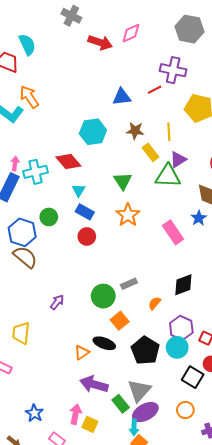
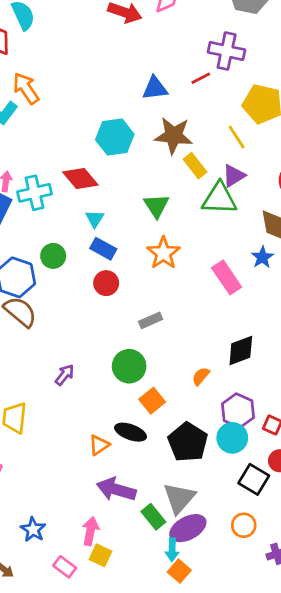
brown star: (135, 131) -> (174, 136), size x1.5
yellow line: (169, 132) -> (237, 137), moved, turned -30
gray rectangle: (129, 284) -> (151, 320), moved
yellow square: (90, 424) -> (100, 555), moved

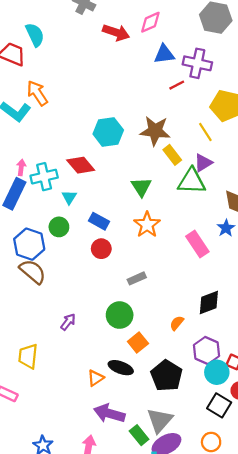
blue triangle: (155, 88) -> (164, 54), moved
cyan triangle: (95, 219) -> (69, 197), moved
cyan circle: (232, 438) -> (217, 372), moved

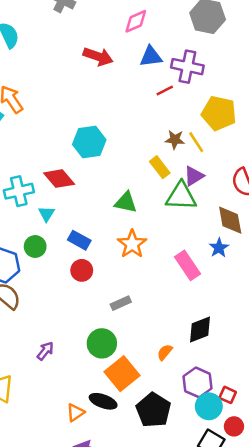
red arrow: (116, 32) -> (98, 57), moved
brown star: (155, 131) -> (175, 140), moved, size x0.6
green triangle: (141, 187) -> (126, 202), turned -45
orange square: (138, 342) -> (122, 374), size x1.5

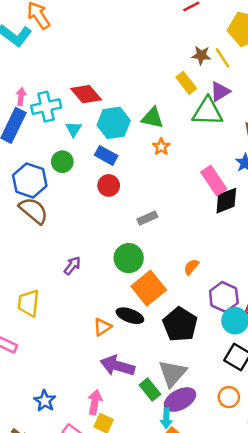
cyan hexagon: (89, 142) -> (114, 123), moved
orange star: (132, 244) -> (161, 147), moved, size x0.6
black diamond: (200, 330) -> (226, 201), moved

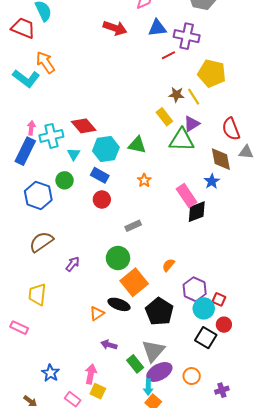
orange star: (161, 147) -> (144, 180), moved
brown semicircle: (34, 211) -> (41, 242), moved, turned -75
purple arrow: (117, 366) -> (109, 345), size x0.6
orange circle: (229, 397) -> (192, 376), moved

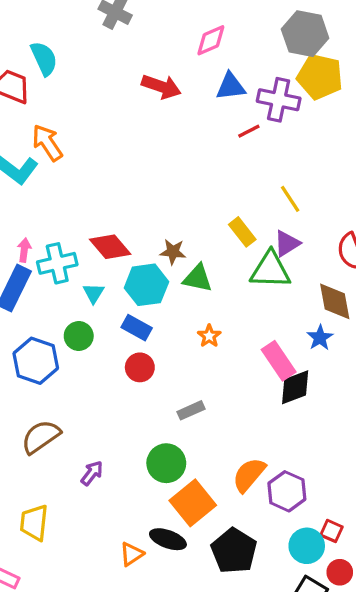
yellow pentagon: (212, 73) -> (320, 77), moved
brown star: (176, 95) -> (173, 252), moved
orange semicircle: (168, 265) -> (249, 475), size x1.6
purple hexagon: (195, 289) -> (287, 491), moved

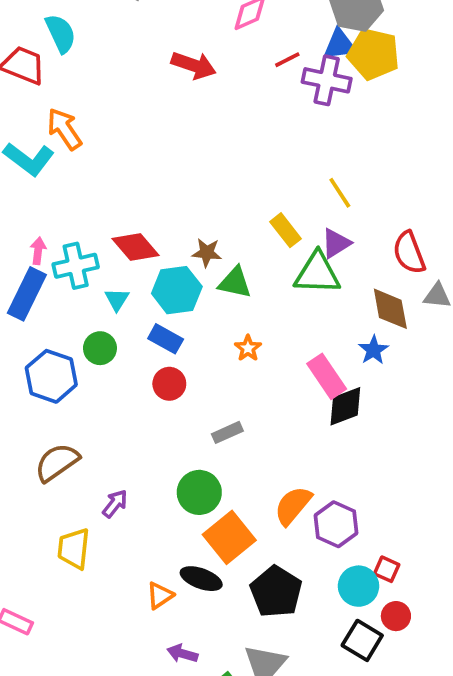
blue triangle: (231, 87) -> (340, 45), moved
red line: (249, 131) -> (287, 60), moved
yellow trapezoid: (34, 523) -> (74, 549), moved

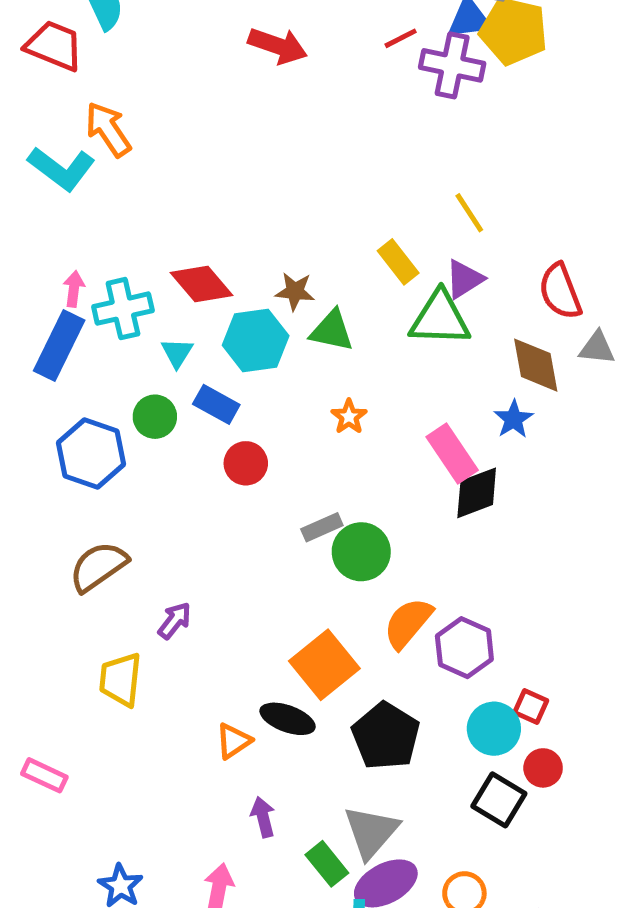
blue rectangle: (166, 339) -> (216, 404), moved
green circle: (199, 492) -> (361, 552), moved
purple arrow: (182, 654) -> (263, 817), turned 60

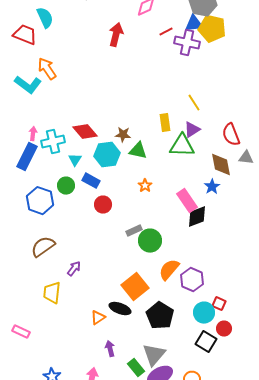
red arrow: (278, 46) -> (116, 35), turned -95
yellow rectangle: (398, 262) -> (165, 123), turned 30

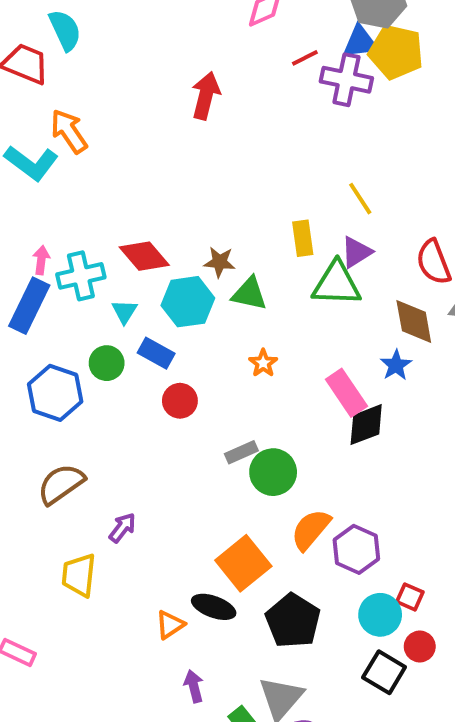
red arrow: (116, 35) -> (206, 96), moved

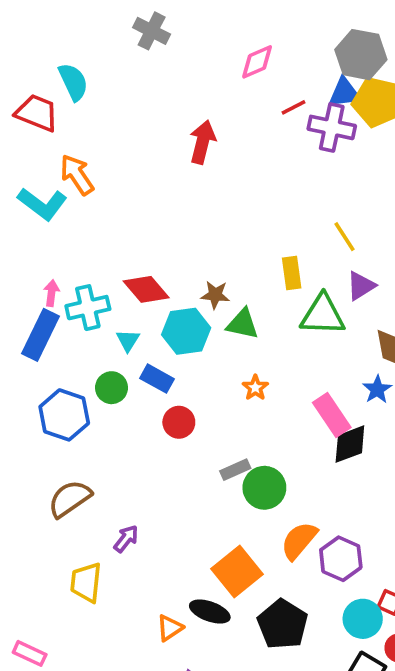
purple triangle: (356, 252) -> (361, 286), moved

